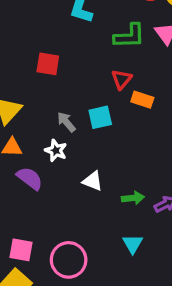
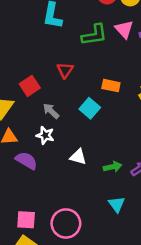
red square: (48, 64) -> (30, 86), moved, turned -36
red triangle: (122, 79) -> (65, 70), moved
cyan square: (100, 117) -> (90, 108), moved, turned -30

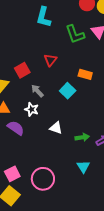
green L-shape: (94, 35) -> (75, 34), turned 75
pink square: (26, 220) -> (12, 174), turned -35

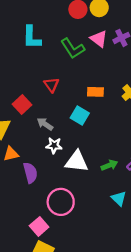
white star: (32, 109) -> (54, 145), moved
purple semicircle: (16, 128) -> (30, 173), turned 54
white triangle: (56, 128) -> (77, 161), size x1.5
pink circle: (43, 179) -> (61, 202), moved

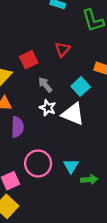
white triangle: (77, 161) -> (73, 114), moved
green arrow: (109, 165) -> (89, 180), moved
cyan triangle: (119, 199) -> (71, 166), moved

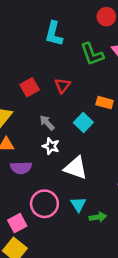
red square: (29, 60) -> (30, 87), moved
white triangle: (73, 114) -> (76, 168), moved
purple semicircle: (17, 127) -> (21, 168), turned 90

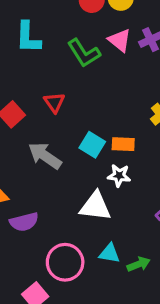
orange rectangle: (105, 103) -> (123, 144), moved
gray arrow: (47, 123) -> (45, 156), size x1.5
white star: (51, 146) -> (119, 176), moved
cyan triangle: (78, 204) -> (109, 253), turned -35

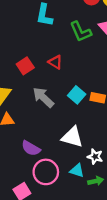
red triangle: (54, 102) -> (55, 62), turned -32
white star: (119, 176) -> (95, 157), moved
purple semicircle: (24, 222) -> (31, 148), moved, turned 36

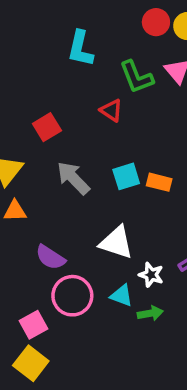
red triangle: (55, 62) -> (111, 110), moved
cyan square: (77, 95) -> (126, 176), turned 30

